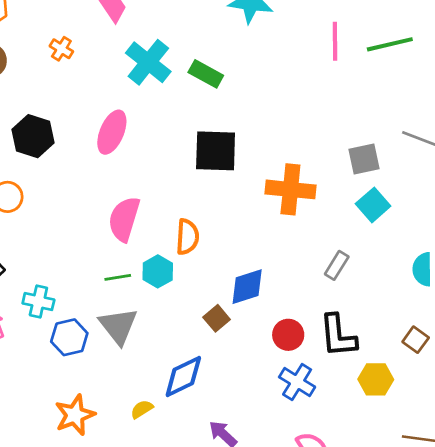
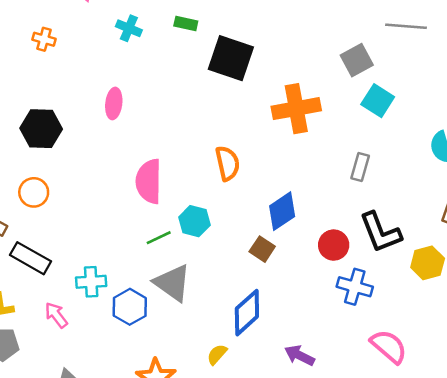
cyan cross: (148, 62) -> (129, 28), size x0.6
green rectangle: (206, 74) -> (186, 23), size x0.7
pink ellipse: (112, 132) -> (114, 103), size x0.7
black square: (216, 151) -> (231, 58), moved, turned 33
orange semicircle: (187, 237) -> (228, 163), moved

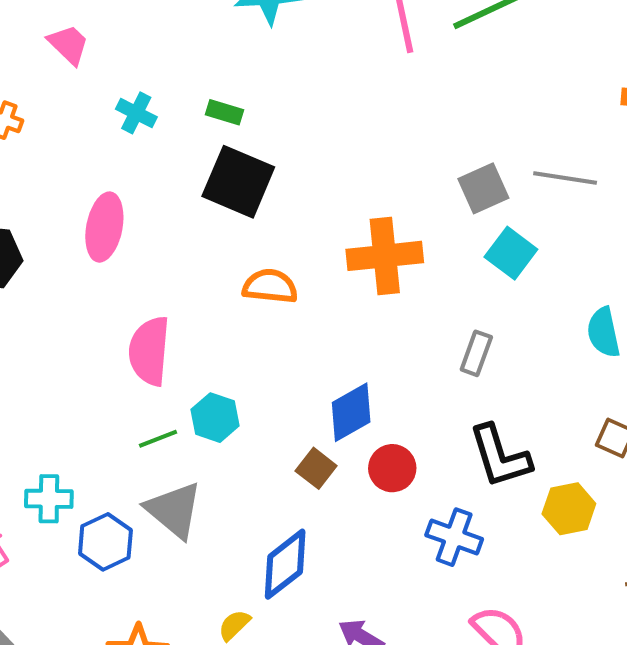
gray line: (406, 26) -> (565, 178), moved
black square: (231, 58) -> (238, 182), moved
pink ellipse: (114, 103) -> (104, 227), size x1.4
orange semicircle: (228, 163) -> (270, 286), moved, turned -76
red circle: (334, 245) -> (392, 468), moved

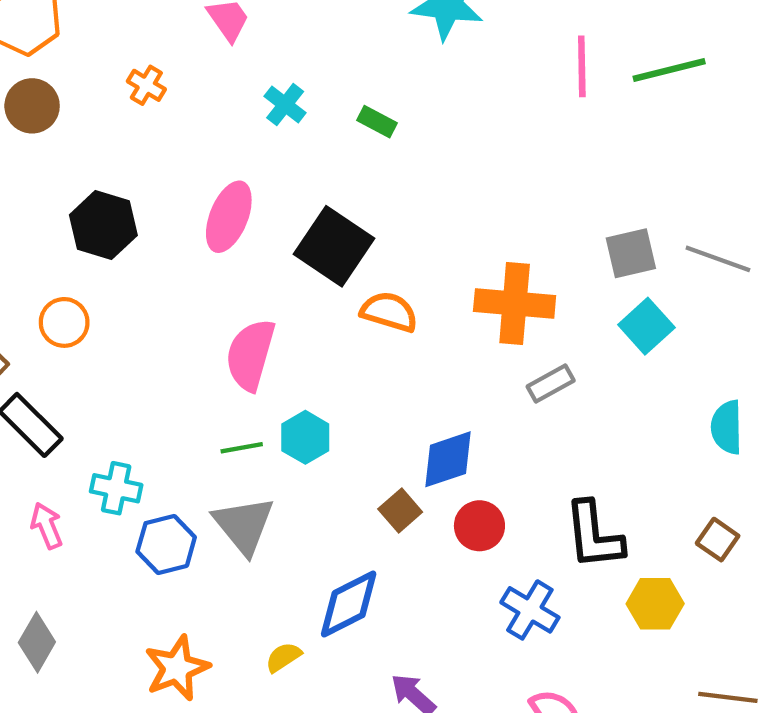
black square: (238, 182) -> (334, 246), moved
gray rectangle: (476, 353) -> (551, 384), moved, turned 30

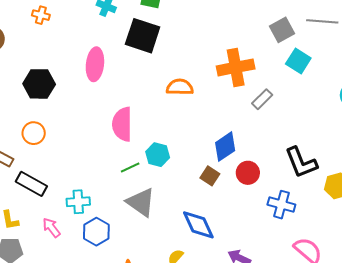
black square: (334, 246) -> (143, 36), moved
blue hexagon: (166, 544) -> (96, 232), moved
blue diamond: (349, 604) -> (198, 225), turned -72

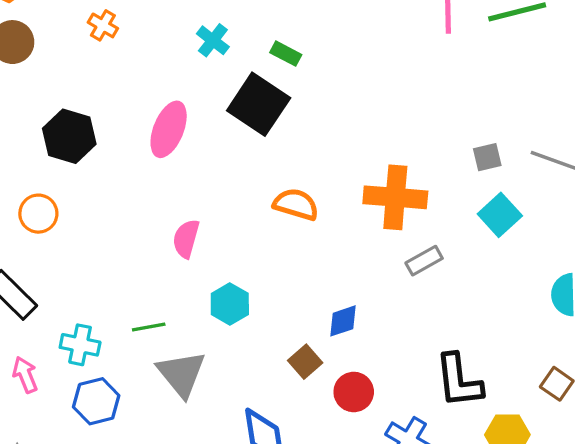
gray square: (282, 30) -> (487, 157), size x0.7
pink semicircle: (122, 124) -> (186, 239), size x0.7
blue diamond: (225, 147) -> (343, 321), size x0.7
green line: (130, 167) -> (149, 327), moved
red circle: (248, 173) -> (354, 392), moved

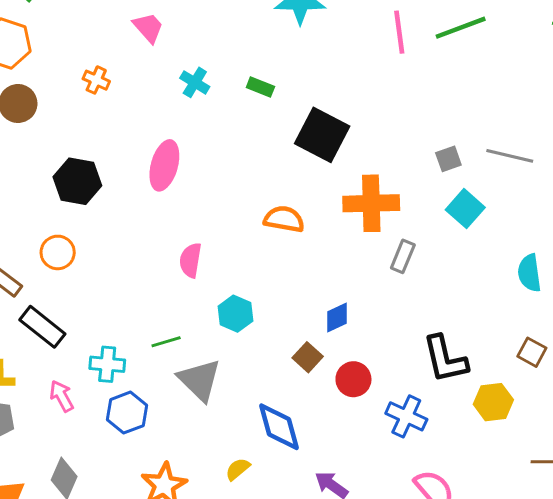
black square: (259, 104) -> (322, 135), moved
gray rectangle: (424, 261) -> (403, 256), turned -32

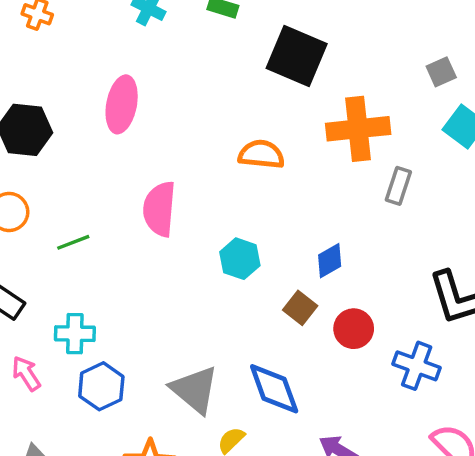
pink semicircle: (190, 260) -> (159, 209), size x1.4
cyan hexagon: (235, 314) -> (240, 259), moved
green line: (166, 342) -> (73, 242), moved
gray triangle: (199, 380) -> (195, 390), moved

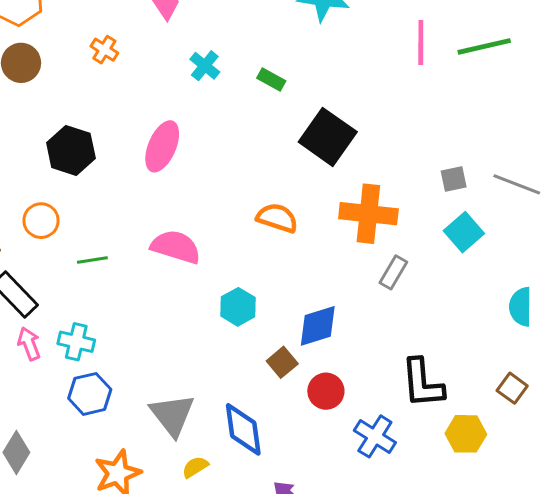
pink semicircle: (159, 209) -> (176, 247), turned 90
blue diamond: (330, 261) -> (318, 326), size x1.4
pink arrow: (26, 373) -> (29, 344), moved

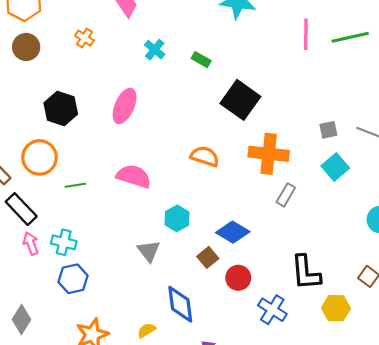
orange circle: (41, 221) -> (40, 157), size x1.4
blue diamond: (318, 326) -> (233, 232), turned 48
gray triangle: (172, 415) -> (149, 251), moved, size x0.7

